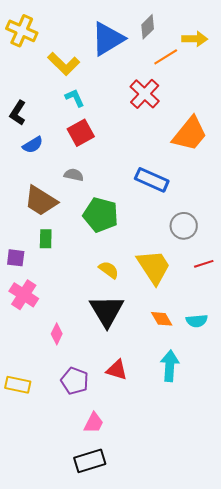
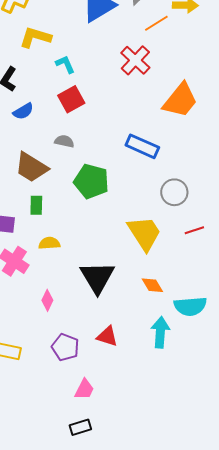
yellow L-shape: (64, 64) -> (35, 37), moved, turned 152
yellow semicircle: (109, 270) -> (49, 243), moved, turned -40
cyan semicircle: (197, 321) -> (190, 306), moved, size x1.5
black rectangle: (90, 461) -> (80, 427), size x0.7

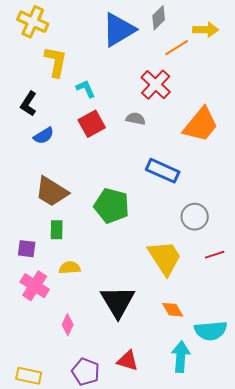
yellow L-shape: (35, 37) -> (56, 62), turned 84
gray semicircle: (64, 141) -> (136, 119), moved

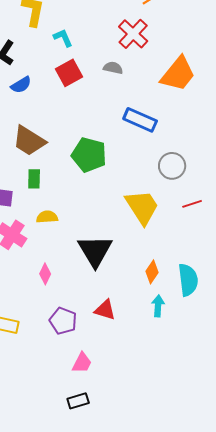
orange diamond: (173, 310) -> (152, 272), moved, turned 65
cyan semicircle: (211, 331) -> (188, 280), turned -92
cyan arrow: (181, 357) -> (158, 306), size x0.7

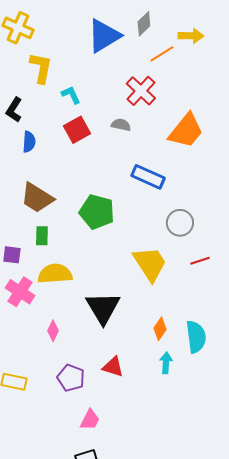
blue semicircle: (21, 85) -> (29, 142), turned -55
yellow semicircle: (47, 217) -> (55, 274), size x1.6

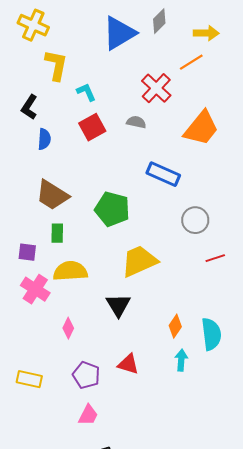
orange line: (162, 54) -> (191, 62), moved
yellow trapezoid: (150, 264) -> (139, 261), moved, turned -81
black triangle: (103, 308) -> (118, 305), size x0.7
pink trapezoid: (90, 420) -> (88, 415), moved

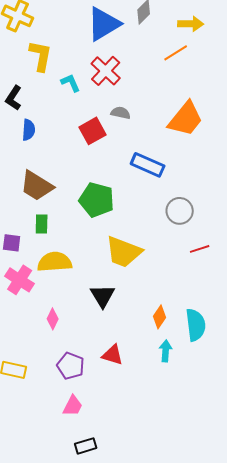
red cross: (156, 88) -> (106, 71), moved
red square: (92, 127) -> (93, 131), moved
yellow trapezoid: (139, 261) -> (124, 252), turned -135

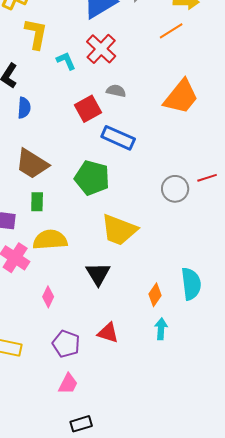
blue rectangle: (148, 165) -> (118, 138), moved
red line: (200, 249) -> (207, 178), moved
cyan semicircle: (196, 325) -> (191, 284), moved

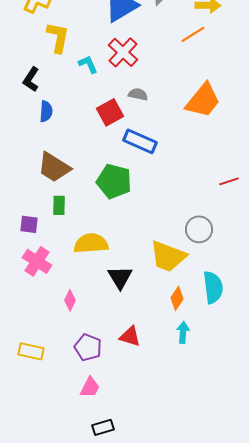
gray circle: (175, 189) -> (199, 229), moved
yellow trapezoid: (119, 230) -> (168, 256), moved
yellow semicircle: (50, 240) -> (91, 243), moved

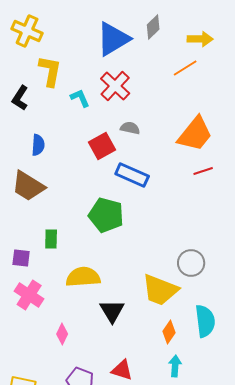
black L-shape: (31, 79) -> (20, 98), moved
brown trapezoid: (54, 167) -> (28, 186), moved
red line: (229, 181) -> (203, 171), moved

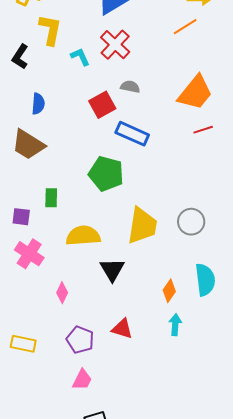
yellow trapezoid: (160, 290) -> (142, 226), moved, turned -102

